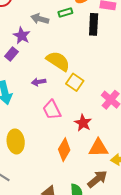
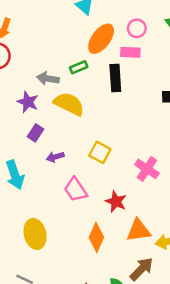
purple rectangle: (11, 54) -> (35, 133), moved
yellow semicircle: (58, 61) -> (69, 104), moved

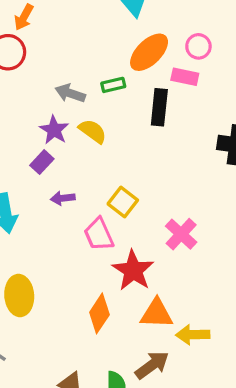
purple star: (28, 102) -> (54, 130), moved
yellow semicircle: (69, 104) -> (93, 131), size x0.7
pink trapezoid: (75, 190) -> (99, 234), moved
red star: (116, 202) -> (133, 270), size x1.4

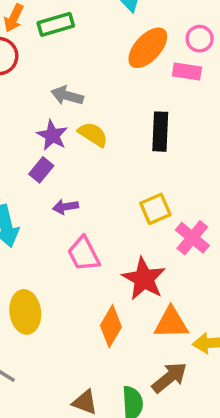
green rectangle: (113, 85) -> (56, 24), moved, size x1.4
black rectangle: (159, 107) -> (160, 132), moved
yellow square: (123, 202) -> (155, 209), moved, turned 32
pink trapezoid: (99, 234) -> (84, 254), moved

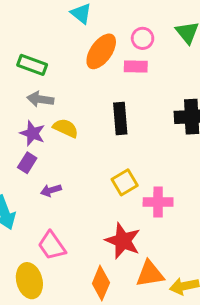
green rectangle: (56, 24) -> (32, 65), moved, turned 44
pink cross: (192, 238) -> (158, 202), turned -32
pink trapezoid: (84, 254) -> (52, 246), moved

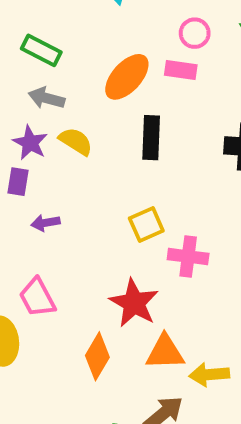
orange ellipse: (101, 51) -> (127, 77), moved
purple rectangle: (27, 163) -> (18, 182), turned -30

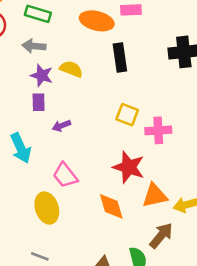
orange ellipse: (127, 77) -> (97, 21), turned 72
gray arrow: (46, 98) -> (34, 46), moved
yellow square: (146, 224) -> (127, 115), turned -35
orange diamond: (97, 356) -> (111, 206), turned -36

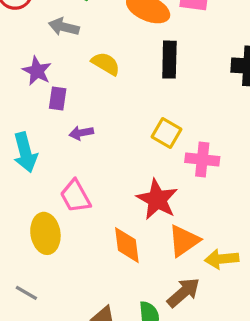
purple star: (42, 75) -> (37, 71), moved
orange triangle: (155, 196) -> (184, 241), turned -32

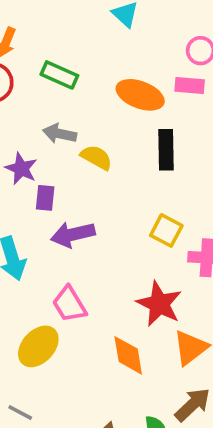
gray arrow: (64, 27) -> (60, 134), moved
purple arrow: (81, 133) -> (73, 234), size x1.6
yellow ellipse: (45, 233) -> (38, 346), turned 54

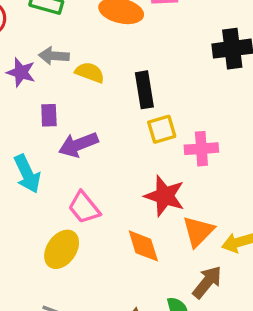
black rectangle: (166, 150) -> (144, 90), moved
purple star: (21, 169) -> (21, 72), moved
yellow square: (166, 230) -> (162, 129), turned -36

